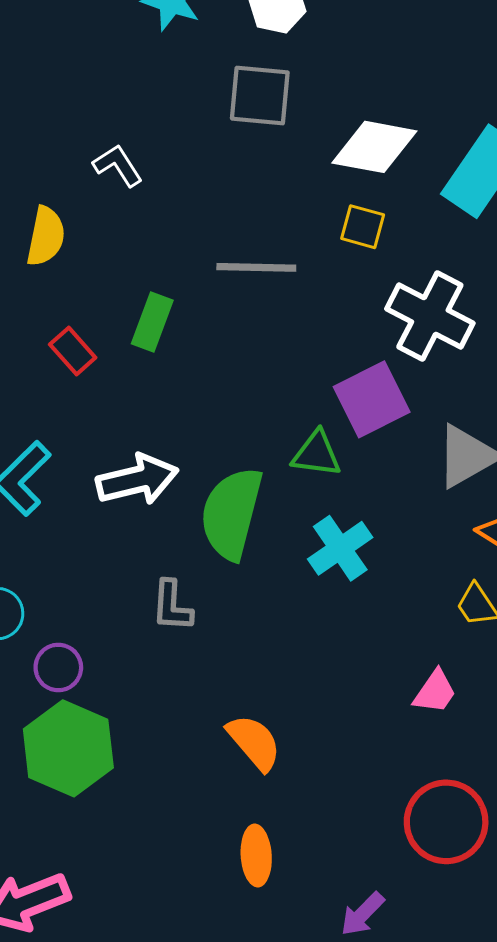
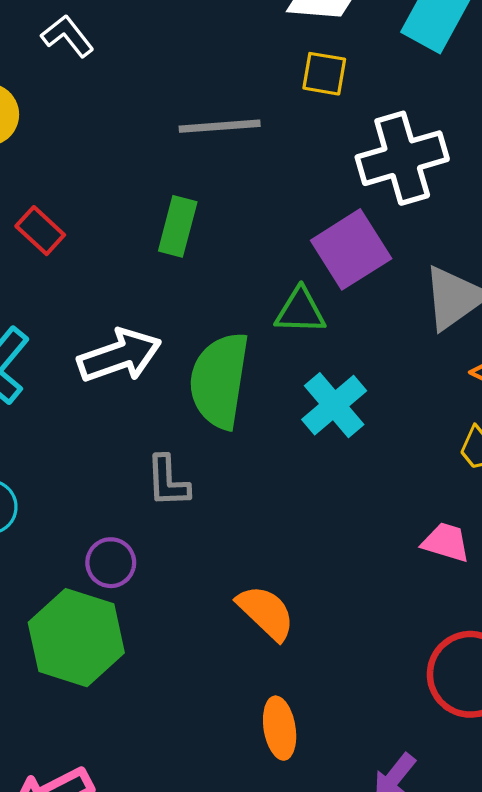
white cross: (430, 316) -> (402, 158), turned -38
green rectangle: (152, 322) -> (178, 226), moved
purple circle: (58, 667) -> (111, 563), moved
pink trapezoid: (435, 692) -> (446, 542), turned -102

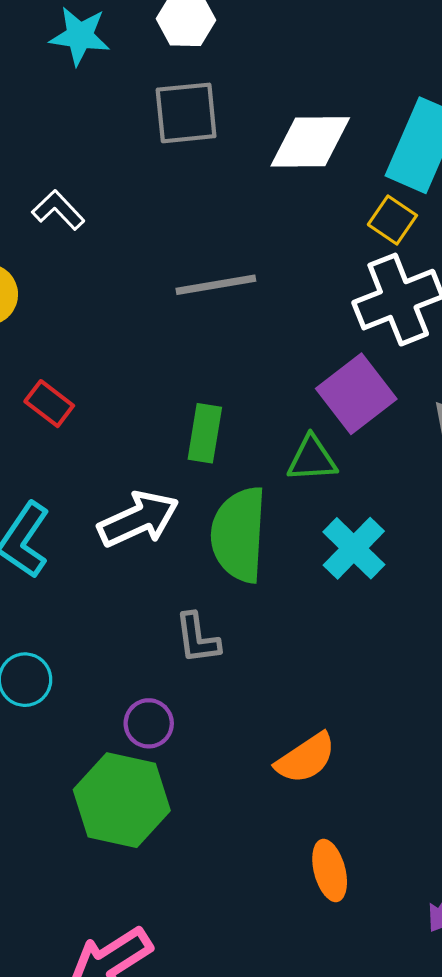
yellow square: (324, 74) -> (392, 220), moved, turned 30
green rectangle: (178, 226) -> (205, 433), moved
orange semicircle: (266, 613) -> (306, 758), turned 108

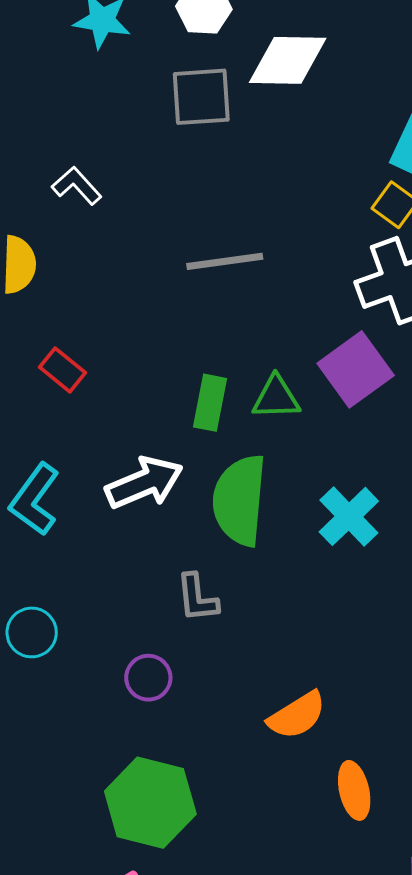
white diamond: (310, 142) -> (288, 60), moved
green triangle: (312, 459) -> (276, 398), moved
green hexagon: (122, 800) -> (150, 803), moved
orange ellipse: (330, 870) -> (354, 790), moved

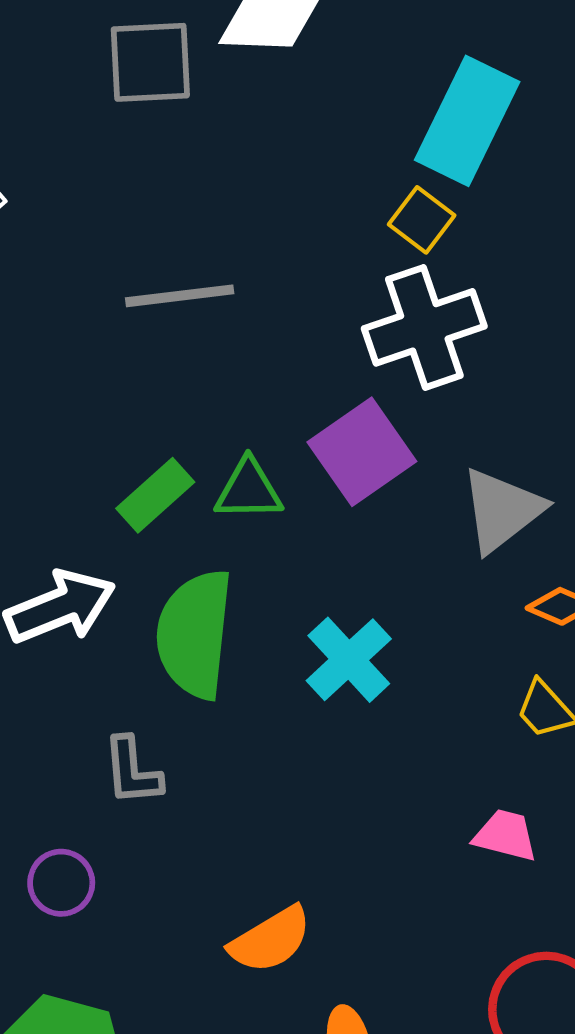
green rectangle: (210, 403) -> (155, 495), turned 36

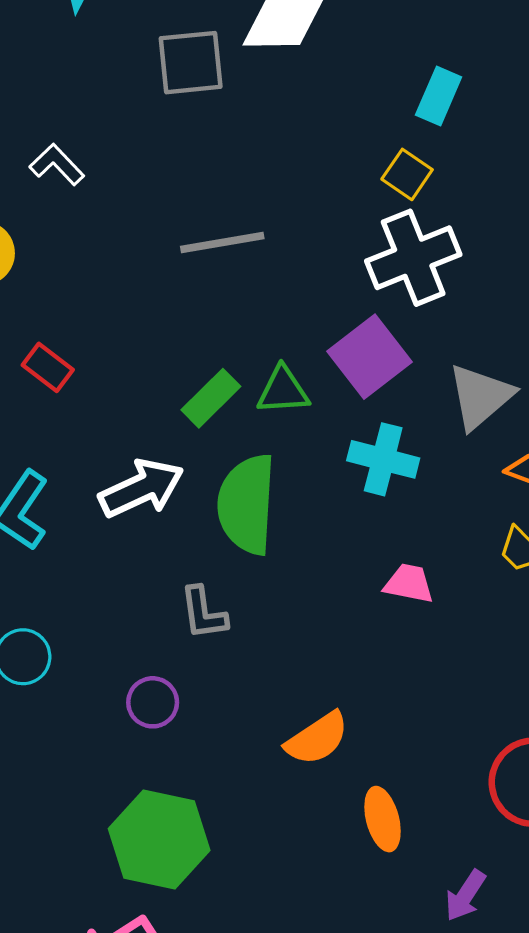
cyan rectangle: (467, 121) -> (439, 96), size x0.6
cyan cross: (349, 660) -> (383, 459), moved, turned -30
pink trapezoid: (505, 835) -> (409, 584), moved

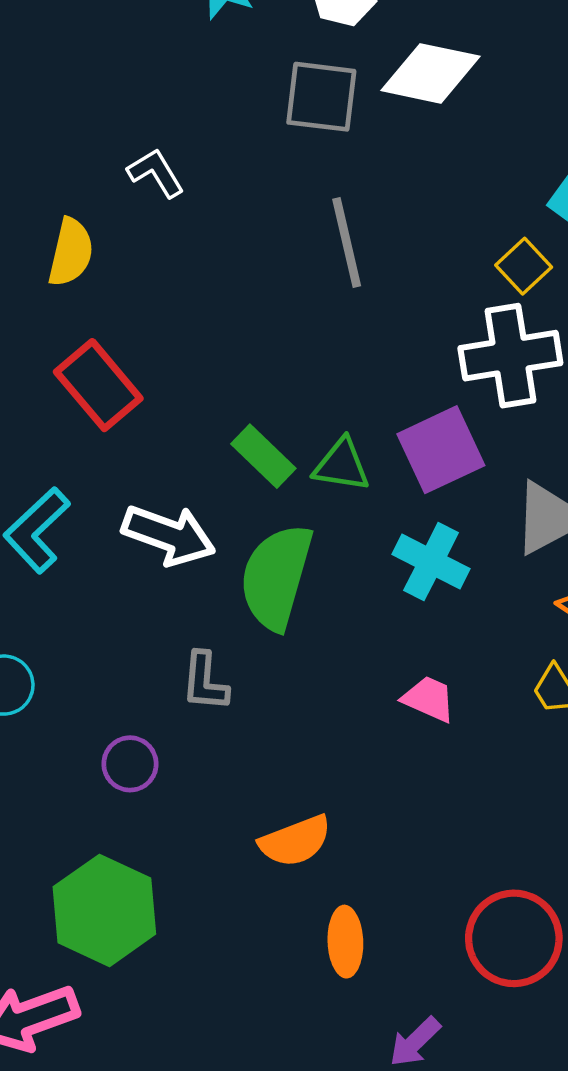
gray line: (222, 243) -> (347, 242), moved, turned 74
red rectangle: (48, 367) -> (98, 385), size x1.6
green rectangle: (211, 398) -> (263, 456), turned 76
white arrow: (141, 488) -> (169, 535), turned 32

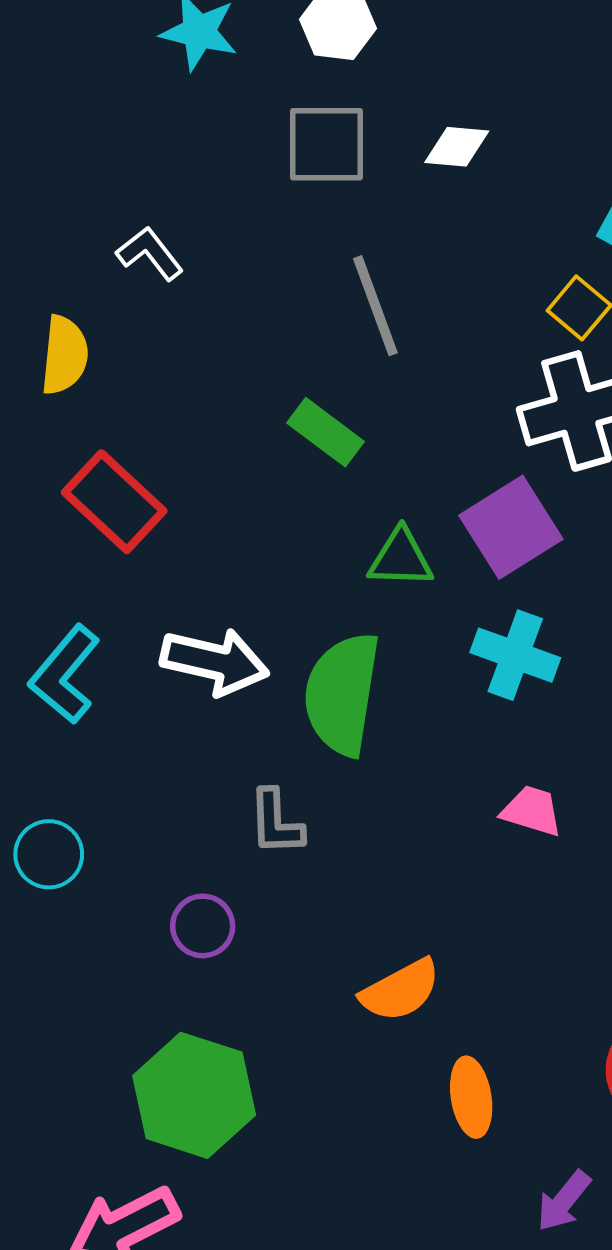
white diamond: (430, 73) -> (457, 147), moved, size x0.6
green rectangle: (263, 456) -> (325, 432), moved

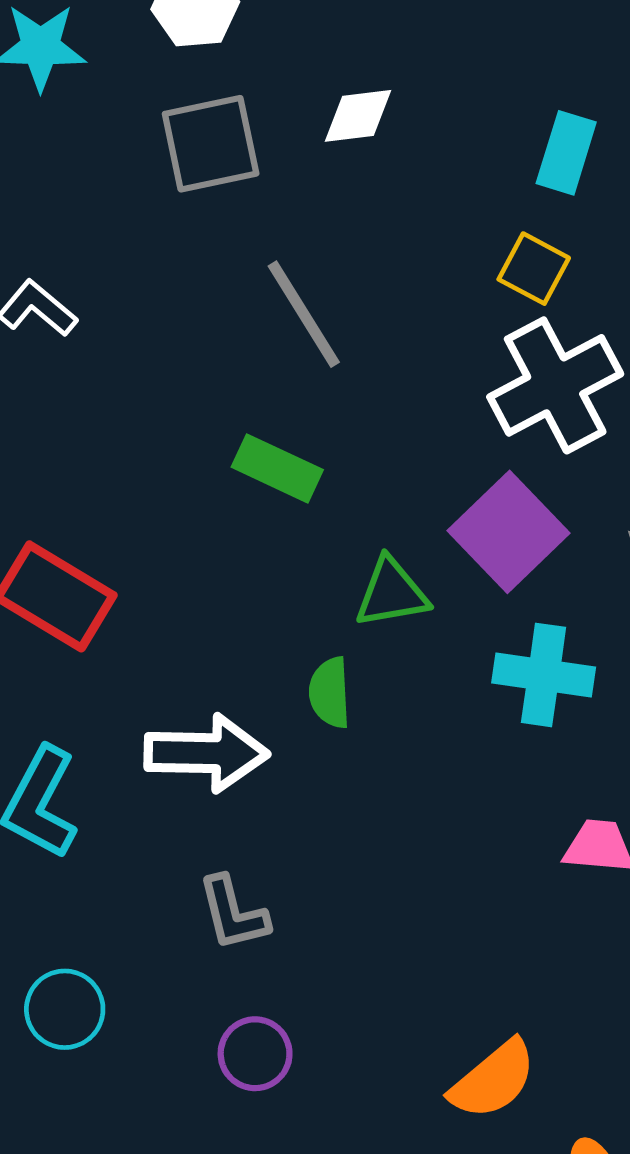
green semicircle: (342, 694) -> (330, 693), moved, size x0.5
gray L-shape: (276, 822) -> (233, 913), moved

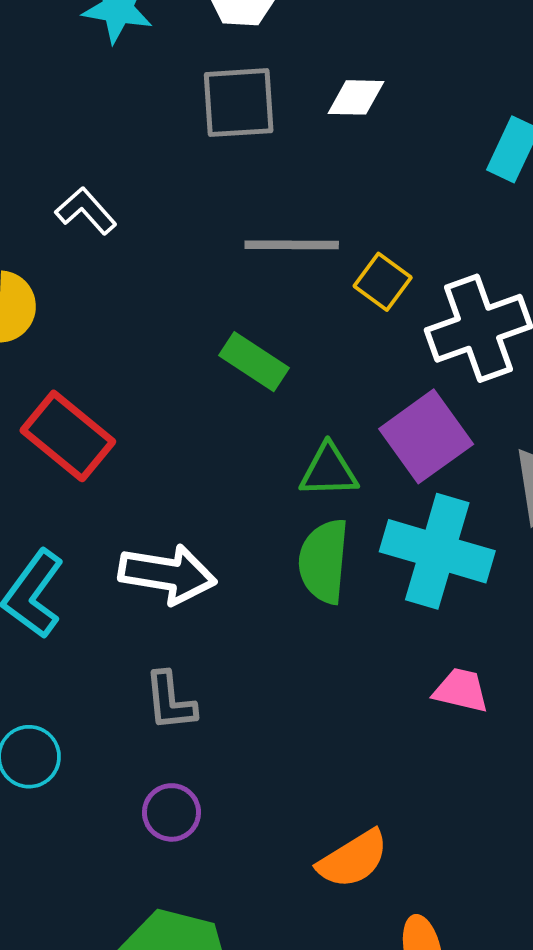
yellow square: (534, 269) -> (383, 282), moved
gray line: (304, 314) -> (292, 245), turned -66
cyan cross: (544, 675) -> (437, 551), size x1.4
green semicircle: (330, 693) -> (324, 561), moved, size x1.5

